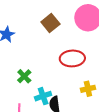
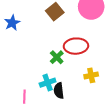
green cross: (24, 76) -> (57, 57), moved

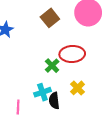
yellow cross: (91, 75) -> (78, 88), moved, turned -32

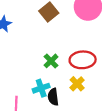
red ellipse: (72, 54) -> (83, 60), moved

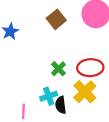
yellow cross: (77, 84) -> (85, 92), size x1.5

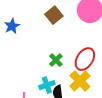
red ellipse: (90, 68) -> (85, 59), turned -55

